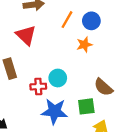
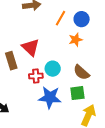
red triangle: (26, 35) -> (31, 47), moved
brown semicircle: (103, 87) -> (81, 72), moved

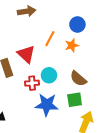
orange line: (61, 18) -> (50, 39), moved

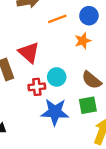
orange line: (50, 39) -> (57, 19), moved, turned 42

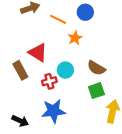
orange line: (57, 19) -> (58, 19), turned 56
orange star: (83, 41) -> (75, 38), moved
blue star: (55, 112) -> (53, 111), moved

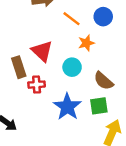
cyan circle: (65, 70) -> (72, 67), moved
red cross: (49, 81) -> (37, 85), moved
blue star: (53, 111) -> (67, 107), moved, turned 30

